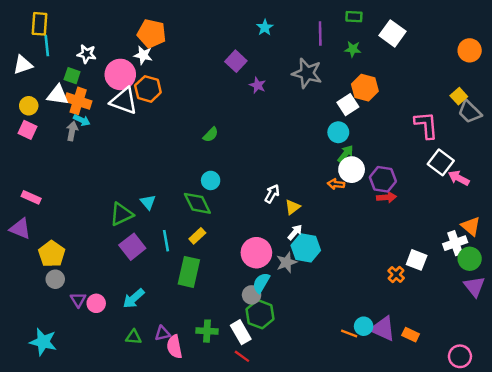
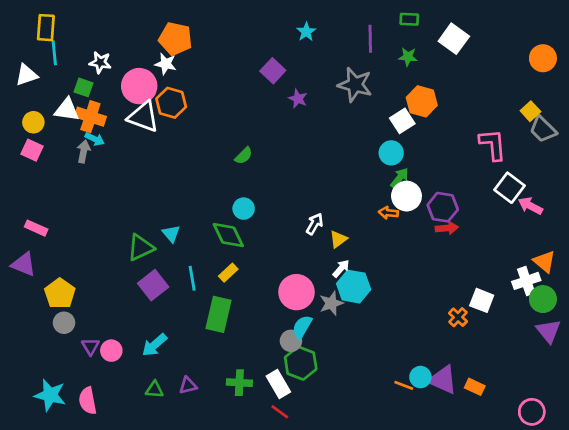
pink semicircle: (174, 347) -> (88, 401), moved

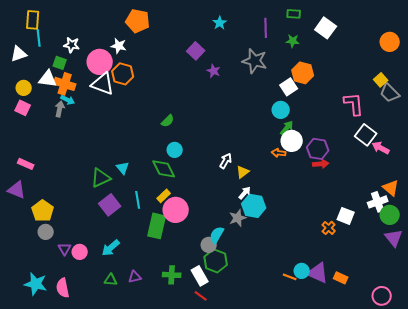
orange pentagon: (175, 39) -> (138, 21), moved
green semicircle: (244, 156) -> (168, 121), moved
pink circle: (297, 292) -> (176, 210), moved

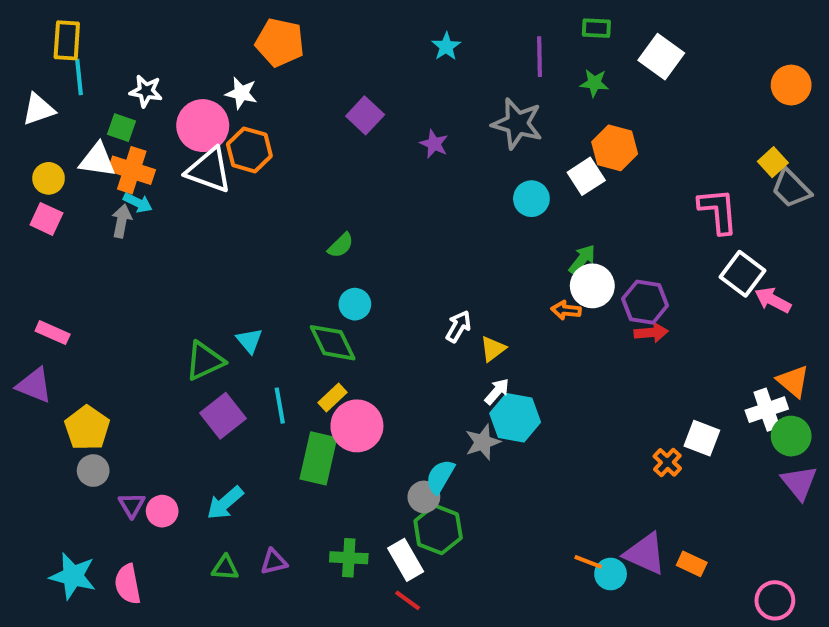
purple square: (196, 51) -> (365, 115), moved
cyan circle: (281, 110) -> (531, 199), moved
cyan circle: (302, 271) -> (611, 574), moved

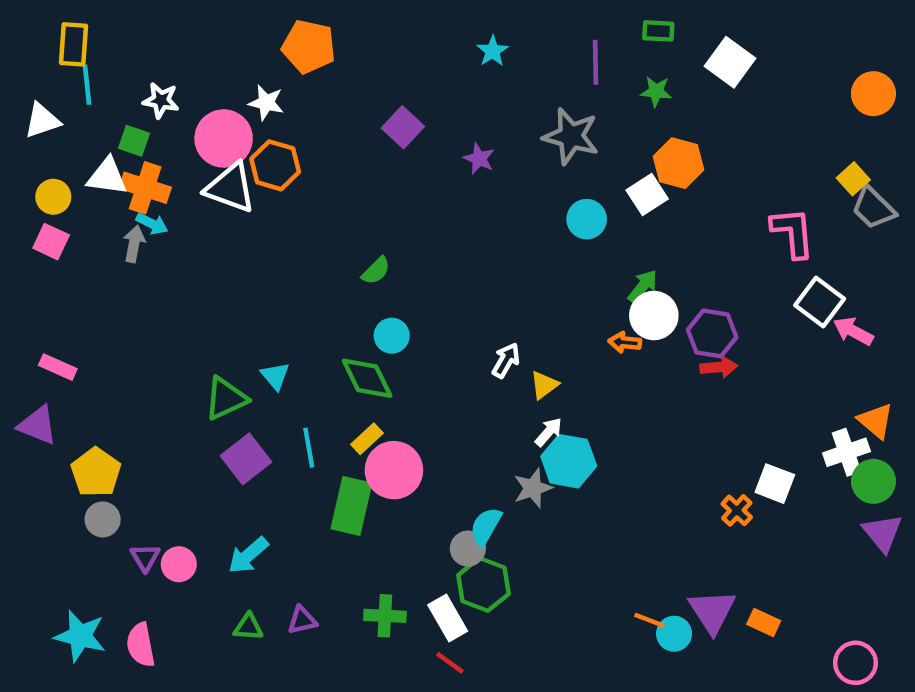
purple triangle: (645, 554) -> (712, 611), turned 33

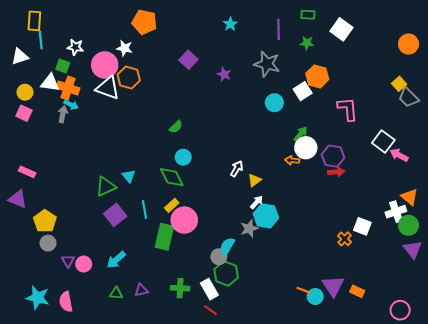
pink L-shape: (793, 233) -> (348, 109), moved

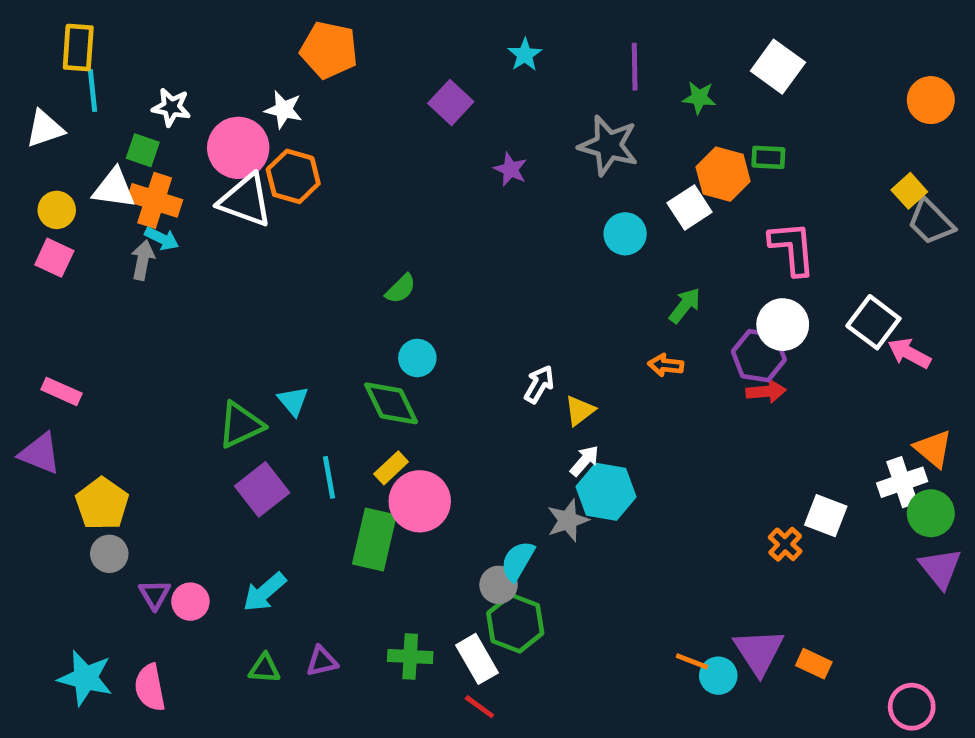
green rectangle: (308, 15) -> (768, 157), moved
purple square: (188, 60) -> (451, 102), moved
white circle: (306, 148) -> (783, 325), moved

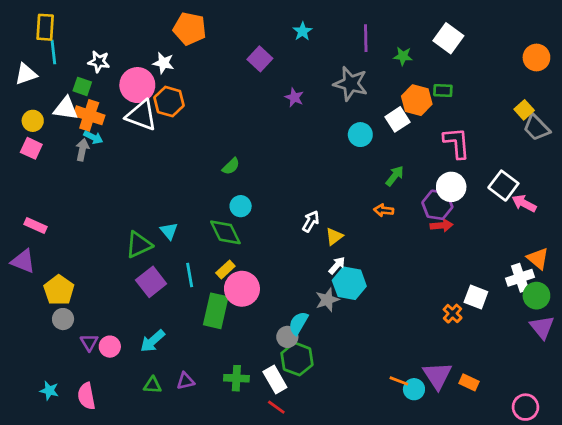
cyan star: (85, 678) -> (49, 391), size x0.6

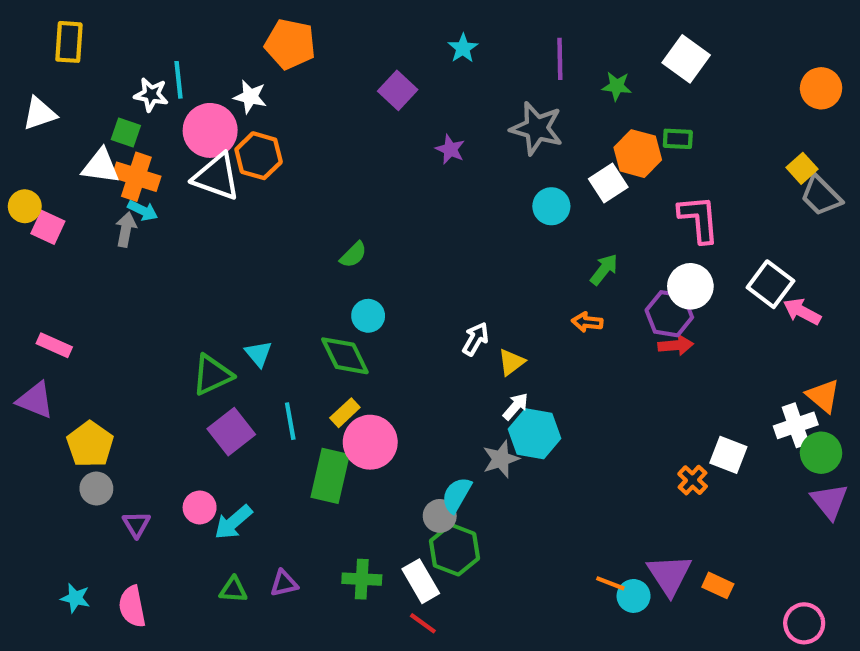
cyan line: (53, 52) -> (179, 80), moved
yellow circle: (33, 121) -> (25, 206), moved
pink circle: (110, 347) -> (200, 507), moved

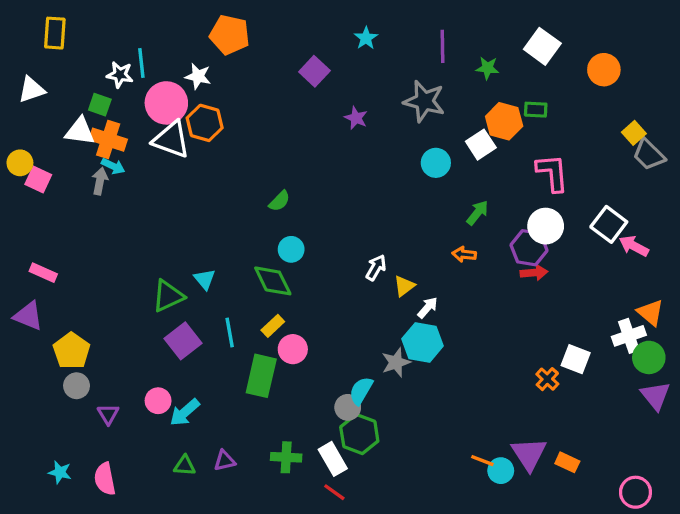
orange circle: (821, 88) -> (604, 70), moved
white arrow: (516, 406) -> (428, 308), moved
pink circle: (370, 442) -> (293, 349), size x0.7

